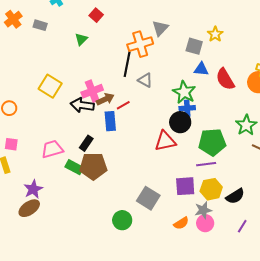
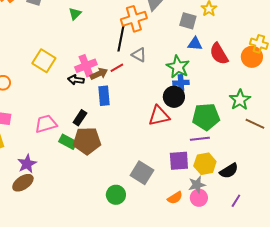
black arrow: (82, 105) -> (76, 80), size x0.7
red line: (123, 105) -> (117, 68), moved

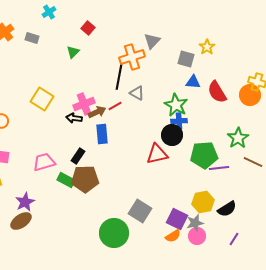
purple line: (200, 139) -> (219, 168), moved
purple square: (179, 161) -> (177, 219), moved, turned 30
green circle: (116, 195) -> (114, 233), size x1.5

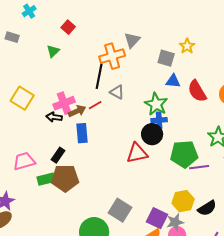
green rectangle: (66, 180) -> (46, 179), turned -42

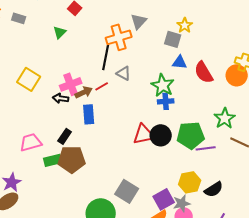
yellow star: (187, 46) -> (185, 25), moved
black circle: (152, 134) -> (161, 135), moved
purple square: (157, 218) -> (164, 199), turned 35

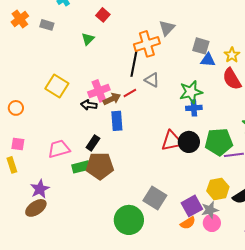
yellow star: (185, 25) -> (232, 55), moved
blue triangle: (180, 62) -> (208, 60), moved
green star: (163, 85) -> (191, 92), turned 30

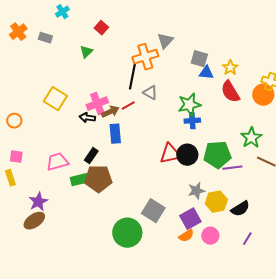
gray star: (210, 210) -> (196, 191), moved

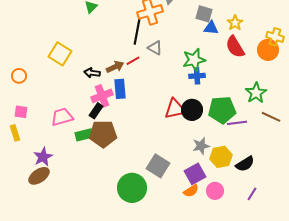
pink cross: (97, 104) -> (102, 96), moved

